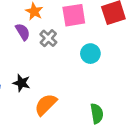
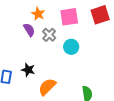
cyan circle: (90, 54) -> (71, 47), moved

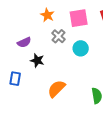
purple semicircle: (29, 30) -> (24, 42), moved, turned 96
black star: (28, 70) -> (37, 60), moved

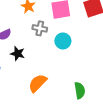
gray cross: (58, 36) -> (40, 28), turned -32

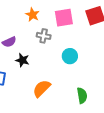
cyan circle: (63, 41) -> (70, 56), moved

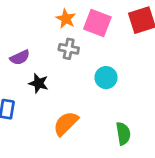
orange star: (32, 15) -> (66, 19), moved
pink square: (64, 18) -> (97, 23), turned 30

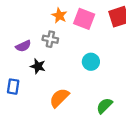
gray cross: (69, 49) -> (50, 39), moved
green semicircle: (123, 134) -> (104, 106), turned -126

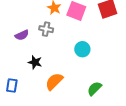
black star: (38, 66) -> (35, 62), moved
blue rectangle: (13, 87) -> (12, 85), moved

